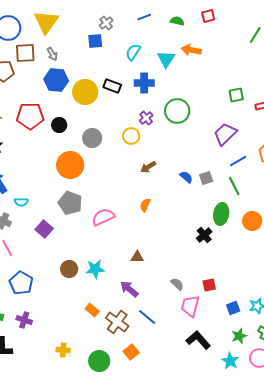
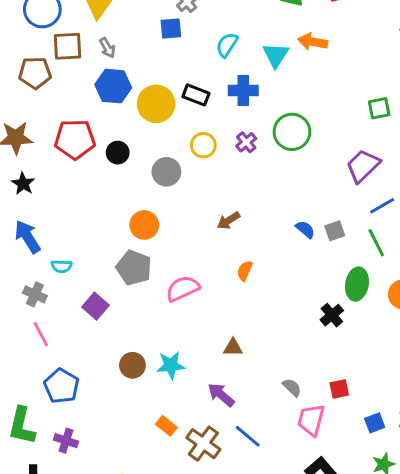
yellow circle: (131, 136) -> (203, 145), moved
orange circle: (70, 165) -> (144, 225), moved, size x0.7
brown arrow: (148, 167) -> (228, 221), moved

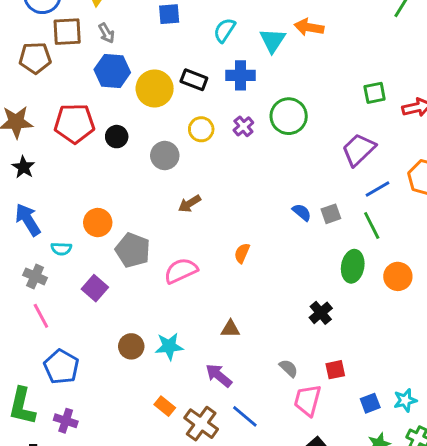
brown arrow: (228, 221) -> (190, 204), moved
orange circle: (144, 225) -> (98, 223), moved
black cross: (332, 315) -> (321, 313), moved

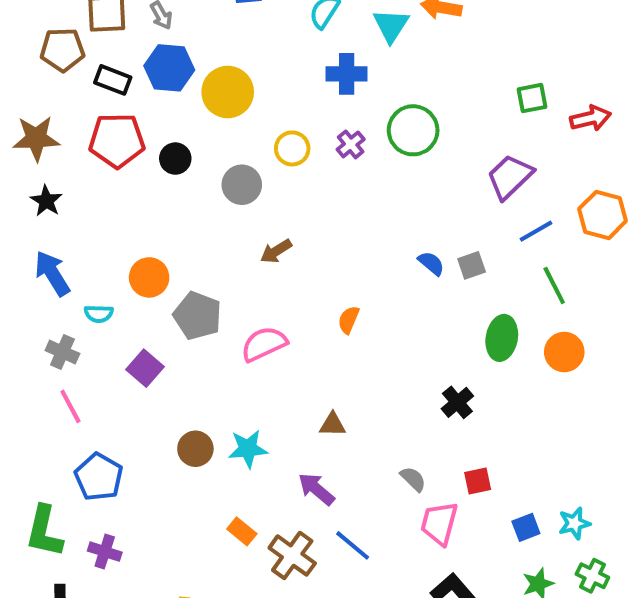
black rectangle: (194, 80) -> (113, 80), moved
green line: (372, 225) -> (554, 285), moved

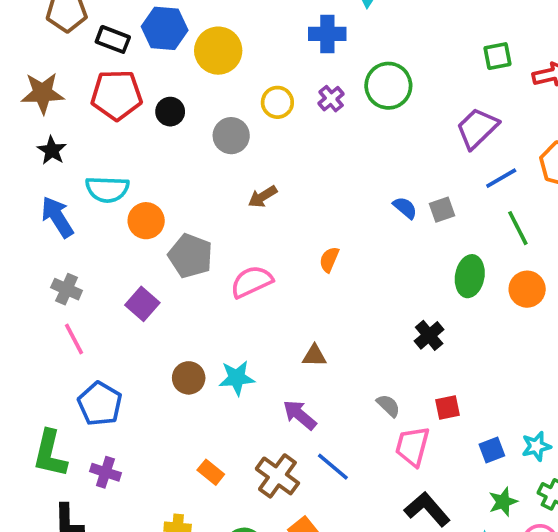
cyan semicircle: (99, 314) -> (107, 189), moved, size x1.6
orange rectangle: (242, 531) -> (211, 472), moved

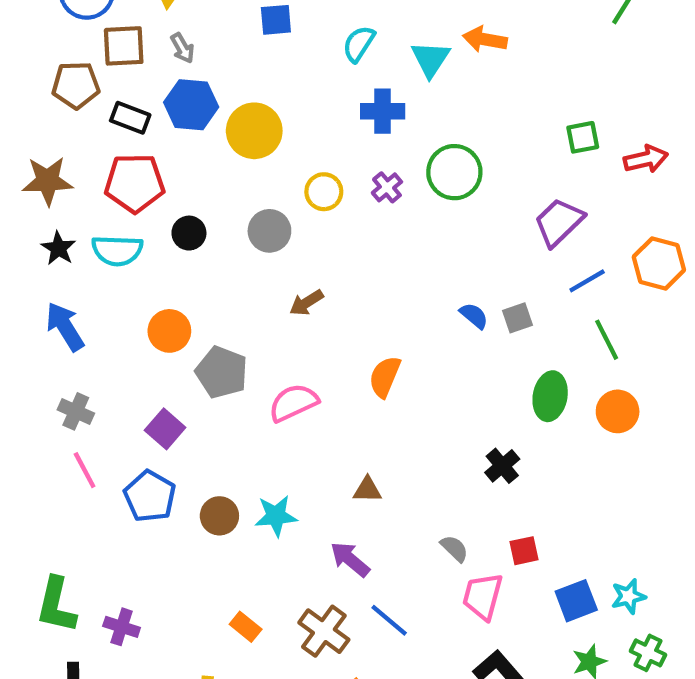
black circle: (170, 112) -> (189, 233), moved
cyan semicircle: (107, 189) -> (117, 250), moved
orange semicircle: (329, 260) -> (385, 377), size x1.4
blue pentagon: (100, 404) -> (150, 496), moved
blue square: (492, 450) -> (576, 601), size x1.4

